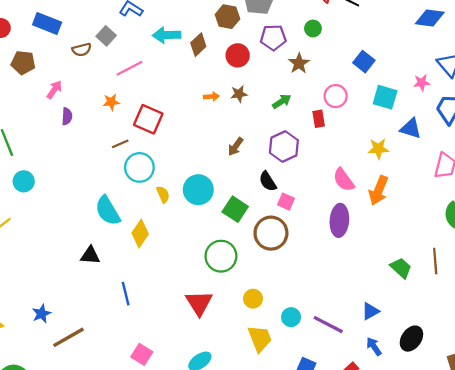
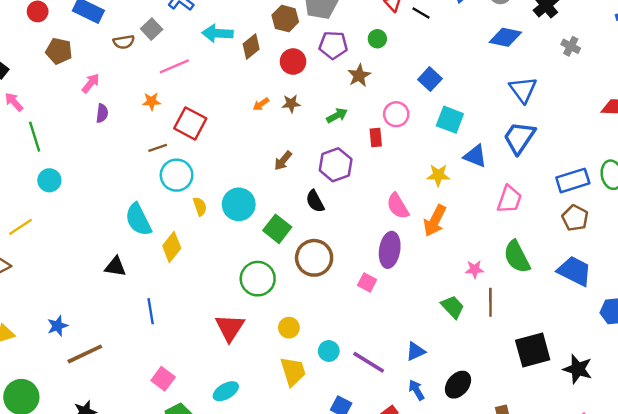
pink star: (422, 83) -> (475, 269), moved
orange arrow: (211, 97) -> (261, 104), turned 144
pink square: (286, 202) -> (367, 283), moved

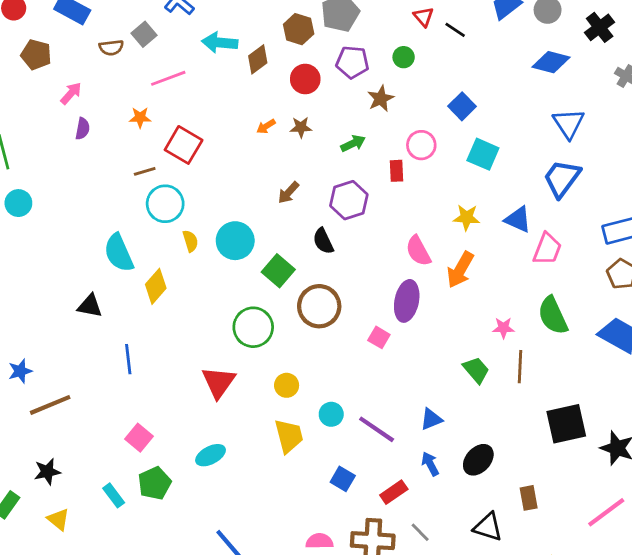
blue triangle: (475, 156) -> (518, 219), moved

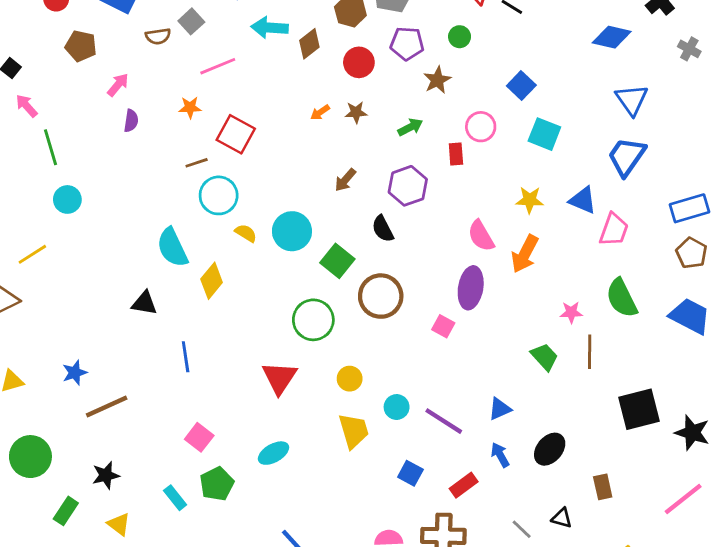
yellow semicircle: (190, 241) -> (246, 233), turned -40
black triangle: (488, 527) -> (562, 518), size x0.7
gray line: (420, 532) -> (522, 529), moved

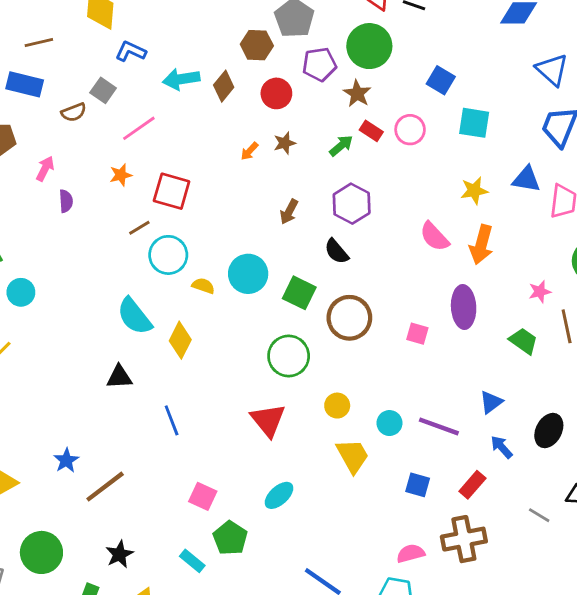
green circle: (460, 37) -> (369, 46), size x2.0
red rectangle: (456, 154) -> (371, 131), moved, turned -40
purple ellipse: (471, 288) -> (464, 307), moved

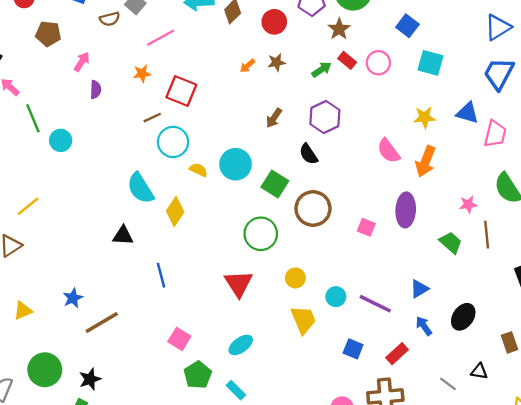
blue triangle: (552, 70) -> (498, 27), turned 40
cyan circle: (21, 292) -> (61, 140), moved
black star: (120, 554) -> (90, 379), moved
cyan rectangle: (192, 561) -> (236, 390), moved

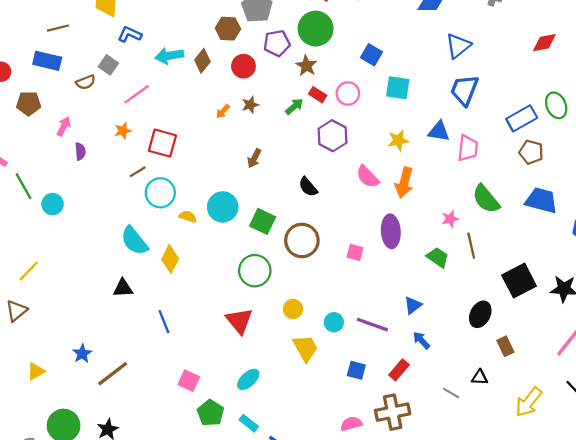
purple hexagon: (325, 117) -> (333, 136), moved
black semicircle: (309, 154) -> (308, 187), moved
black ellipse: (463, 317) -> (480, 314), moved

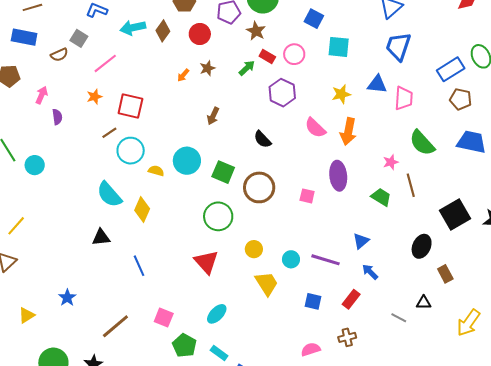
brown line: (113, 374) -> (115, 326), moved
brown cross: (393, 412) -> (347, 337), size x0.6

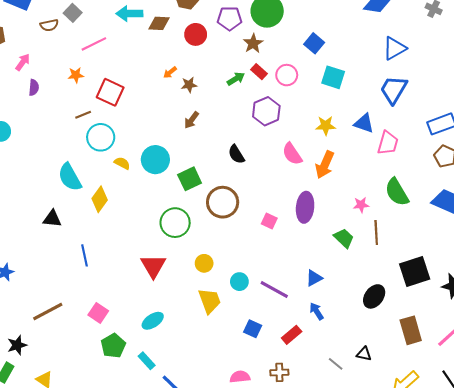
brown diamond: (163, 31) -> (159, 23), turned 45
brown star: (207, 68) -> (189, 85), moved
green square: (223, 172) -> (190, 179), turned 30
brown rectangle: (445, 274) -> (411, 330), moved, size x1.5

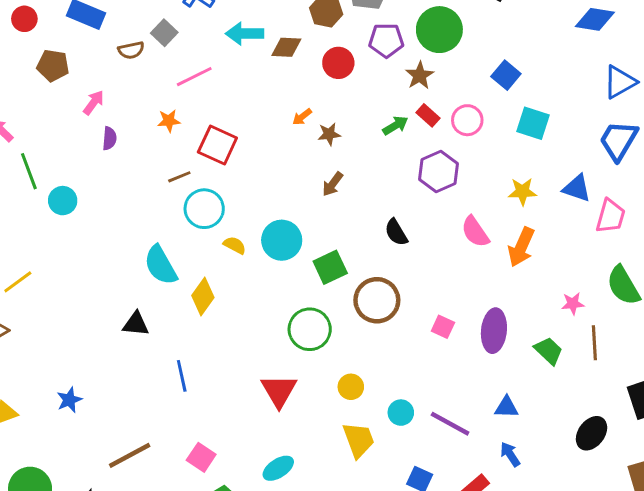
purple ellipse: (305, 207) -> (494, 331), moved
blue triangle: (314, 278) -> (506, 407), turned 30

